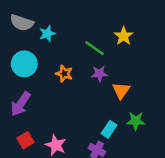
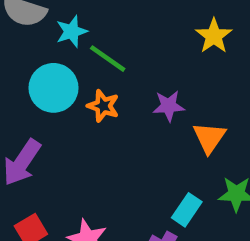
green line: (95, 48) -> (108, 59), moved
cyan circle: (24, 64) -> (53, 88), moved

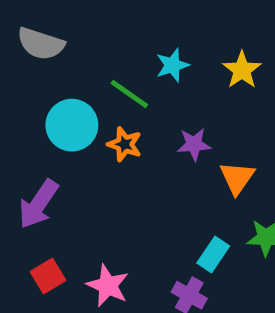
cyan star: (72, 31) -> (172, 65), moved

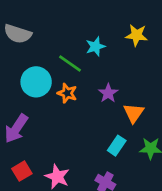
yellow star: (242, 70) -> (137, 35), moved, turned -30
purple star: (194, 144) -> (108, 93), turned -30
cyan rectangle: (213, 254) -> (117, 146), moved

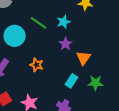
cyan star: (95, 47) -> (64, 22), moved
orange star: (67, 93) -> (37, 65), moved

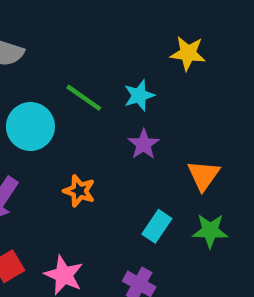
orange triangle: (84, 58) -> (203, 175), moved

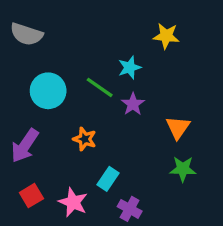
green line: (84, 98) -> (100, 87), moved
cyan rectangle: (157, 226) -> (108, 179), moved

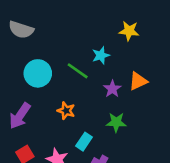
purple star: (133, 104) -> (112, 89), moved
orange triangle: (178, 127) -> (138, 81), moved, turned 30
green star: (183, 169) -> (116, 122), moved

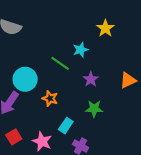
yellow star: (129, 31) -> (105, 28), turned 30
cyan circle: (38, 73) -> (25, 79), moved
orange triangle: (138, 81) -> (128, 80), moved

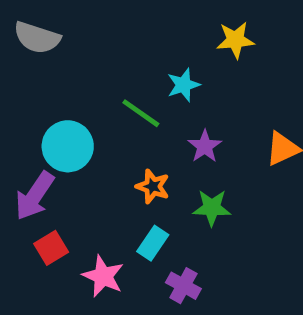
yellow star: (105, 28) -> (235, 40), turned 30
orange star: (50, 98) -> (153, 186), moved
red square: (14, 137) -> (51, 248), moved

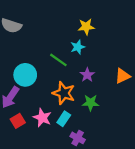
yellow star: (235, 40) -> (86, 27), moved
orange star: (153, 186) -> (64, 93), size x1.5
pink star: (103, 276) -> (42, 118), moved

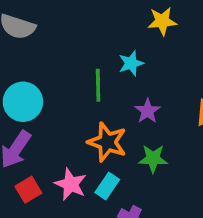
yellow star: (86, 27) -> (162, 21), moved
green line: (58, 60) -> (98, 85), turned 54
cyan circle: (25, 75) -> (23, 102), moved

